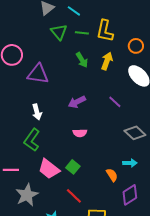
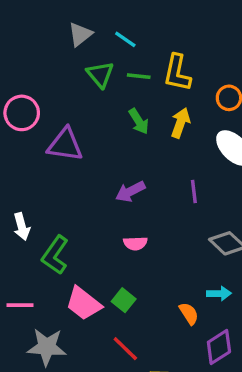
purple line: (115, 102) -> (194, 191), turned 40
white arrow: (37, 112) -> (22, 227), moved
gray star: (27, 195) -> (47, 347), turned 30

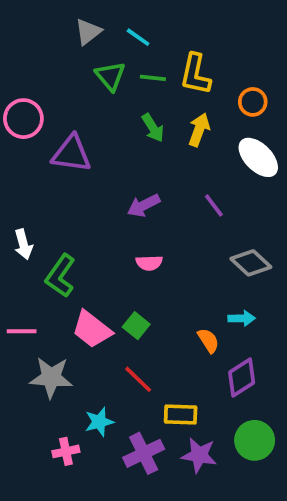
purple line: (194, 191) -> (214, 205), turned -30

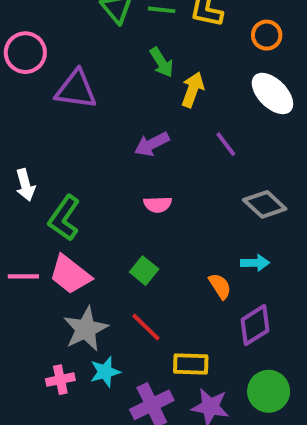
yellow arrow: (199, 130) -> (193, 90), moved
pink trapezoid: (92, 329) -> (70, 274), moved
gray star: (51, 377) -> (86, 329), moved, turned -30
pink cross: (66, 451) -> (60, 380), moved

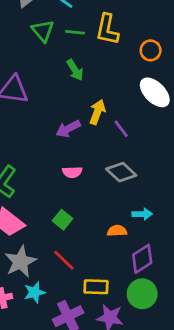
yellow arrow: (193, 90) -> (97, 112), moved
gray diamond: (265, 204) -> (121, 172), moved
orange semicircle: (220, 286) -> (117, 231), turned -60
green circle: (269, 391) -> (142, 294), moved

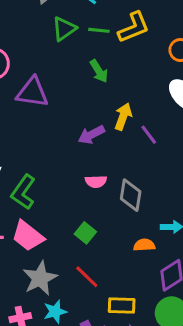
yellow L-shape: (107, 29) -> (134, 27), turned -124
green triangle: (43, 31) -> (64, 29), turned 35
gray diamond: (121, 172) -> (131, 195), moved, turned 56

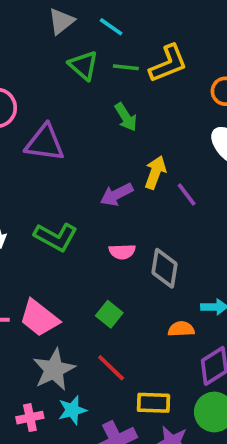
green triangle: (64, 29) -> (83, 65), turned -44
green L-shape: (23, 192) -> (56, 237), moved, turned -96

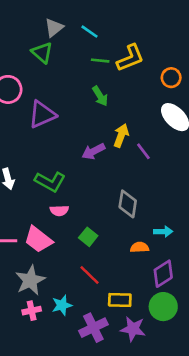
green triangle: (83, 65) -> (42, 53), moved
purple triangle: (45, 143) -> (42, 114), turned -32
pink semicircle: (122, 252) -> (59, 211), moved
gray star: (54, 370) -> (30, 280), moved

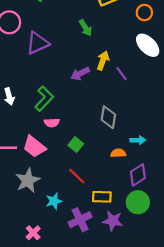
green L-shape: (50, 182) -> (44, 99), turned -75
pink cross: (32, 311) -> (33, 233), moved, turned -32

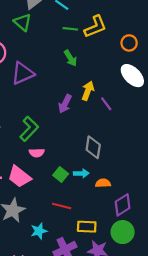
purple arrow: (80, 74) -> (65, 104), turned -36
cyan arrow: (138, 140) -> (81, 173), moved
red line: (77, 176) -> (62, 206), turned -30

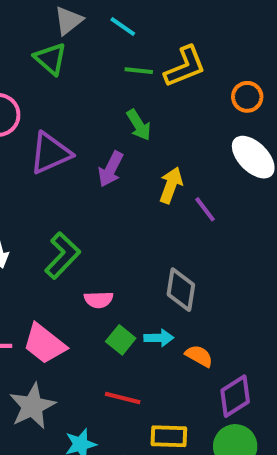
purple arrow: (65, 104) -> (111, 169), moved
pink semicircle: (37, 153) -> (99, 300), moved
orange semicircle: (103, 183) -> (199, 356), turned 32

